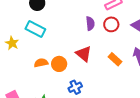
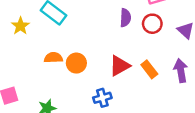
red triangle: (84, 54) -> (119, 66), moved, turned 42
blue cross: (75, 87) -> (102, 98), moved

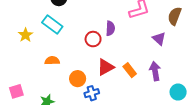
red circle: (152, 24) -> (93, 39), moved
orange circle: (76, 63) -> (78, 79), moved

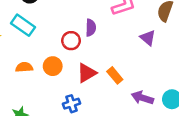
purple arrow: (155, 71) -> (142, 98), moved, turned -60
orange circle: (78, 79) -> (53, 66), moved

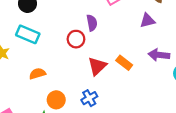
purple triangle: (148, 38) -> (148, 21), turned -42
orange circle: (53, 66) -> (56, 100), moved
purple arrow: (142, 98) -> (159, 55), moved

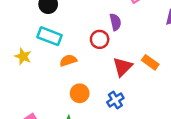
orange semicircle: (37, 74) -> (68, 60), moved
orange circle: (56, 100) -> (80, 93), moved

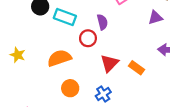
cyan rectangle: (50, 36) -> (65, 17), moved
orange semicircle: (68, 60) -> (59, 58), size x1.5
orange rectangle: (150, 62) -> (137, 68), moved

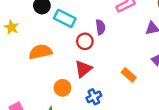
yellow star: (18, 55) -> (11, 27), moved
orange semicircle: (59, 58) -> (40, 52), moved
red triangle: (109, 63) -> (83, 69), moved

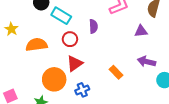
yellow star: (11, 27) -> (11, 29), moved
red circle: (85, 41) -> (70, 39), moved
orange circle: (62, 88) -> (54, 79), size x1.5

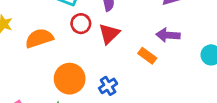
purple arrow: (147, 62) -> (168, 35), moved
red triangle: (75, 63) -> (109, 34), moved

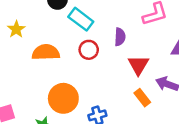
red triangle: (109, 34) -> (138, 65), moved, turned -30

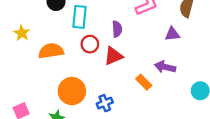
cyan rectangle: (81, 19) -> (79, 17), turned 65
red triangle: (138, 65) -> (113, 56), moved, turned 42

